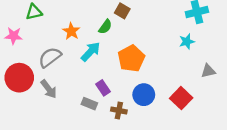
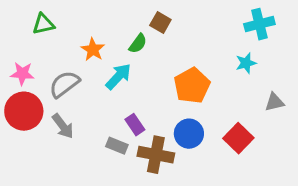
pink star: (14, 36) -> (22, 74), moved
orange pentagon: (131, 58) -> (192, 86), moved
brown cross: (119, 110) -> (156, 155), size x1.6

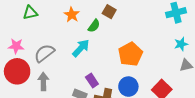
orange star: (93, 50) -> (72, 15), moved
cyan star: (246, 63) -> (181, 44), moved
gray arrow: (63, 126) -> (43, 81), turned -144

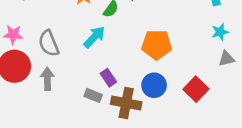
gray semicircle: (44, 53) -> (49, 43), turned -75
orange pentagon: (130, 54) -> (157, 45), turned 30

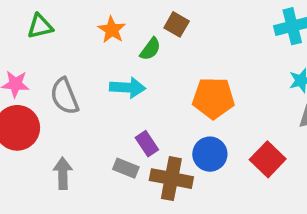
cyan arrow: (94, 37) -> (128, 88), turned 50
gray arrow: (47, 79) -> (63, 173), moved

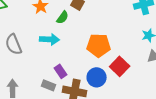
red square: (268, 159) -> (120, 66), moved

